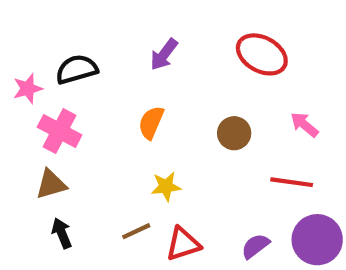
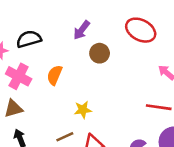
orange semicircle: (151, 123) -> (55, 75), moved
brown circle: (234, 133) -> (100, 53), moved

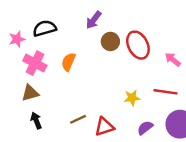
red ellipse: (141, 30) -> (138, 45), moved, turned 36
yellow star: (83, 110) -> (132, 98), moved

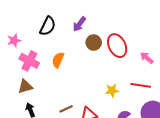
black semicircle: (45, 28) -> (48, 26), moved, turned 132

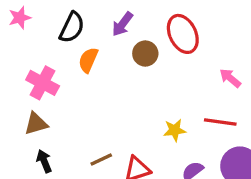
pink star: (14, 40) -> (20, 18), moved
red ellipse: (117, 46) -> (183, 34), moved
orange semicircle: (58, 60) -> (88, 60), moved

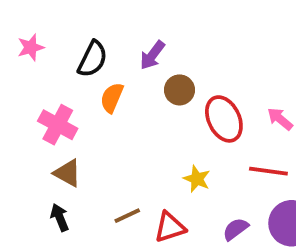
red ellipse: (183, 34) -> (224, 119), moved
brown triangle: (36, 124) -> (67, 173), moved, turned 45
yellow star: (175, 130) -> (197, 179), moved, turned 30

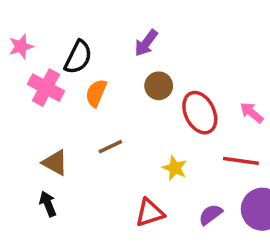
purple arrow: (152, 55) -> (146, 43), moved
pink cross: (58, 125) -> (46, 88), moved
brown line: (127, 216) -> (110, 147), moved

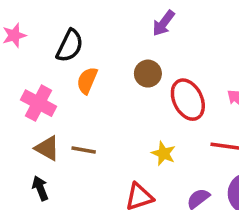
purple arrow: (146, 43) -> (164, 23), moved
pink cross: (46, 88) -> (39, 103), moved
brown line: (110, 147) -> (84, 150), moved, turned 35

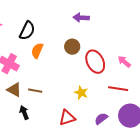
purple arrow: (164, 23) -> (81, 18), turned 56
black arrow: (40, 188) -> (24, 113), moved

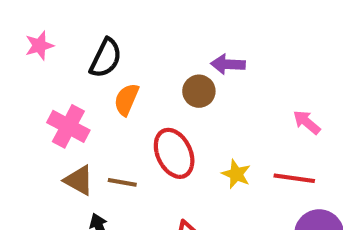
purple arrow: (81, 18) -> (228, 64), moved
red ellipse: (95, 62) -> (174, 153), moved
yellow star: (81, 93) -> (236, 174), moved

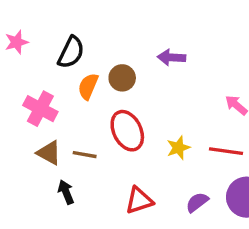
brown circle: (199, 91) -> (122, 78), moved
yellow star: (236, 174) -> (178, 148), turned 30

